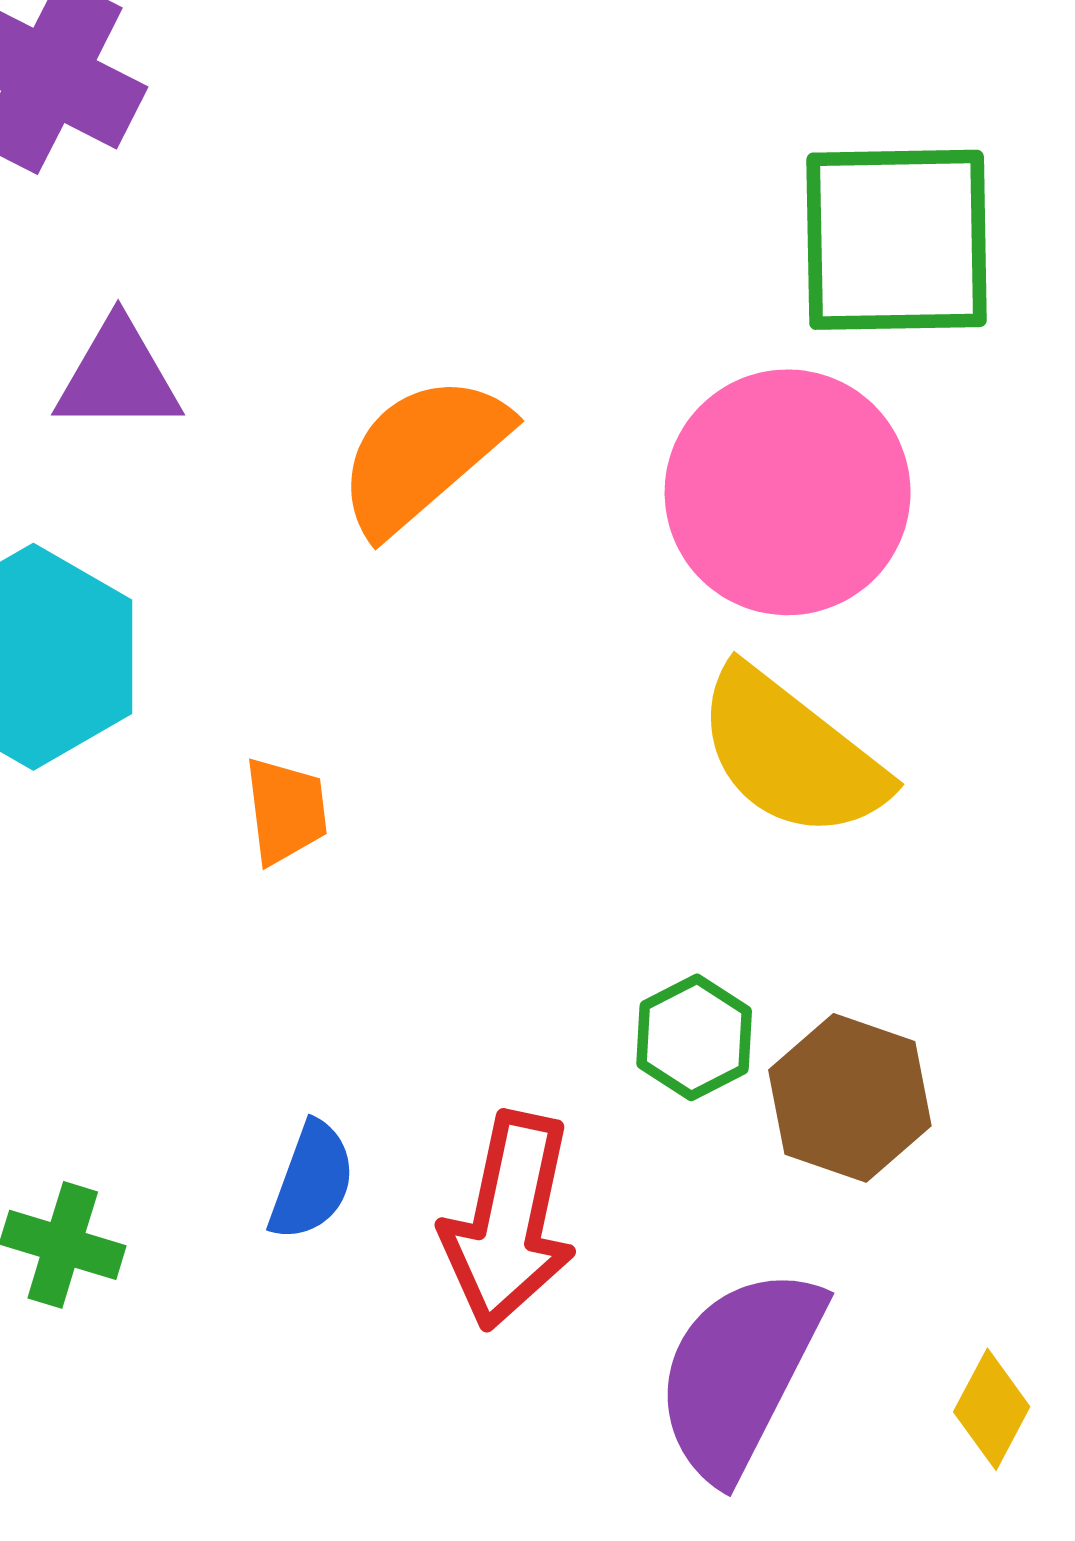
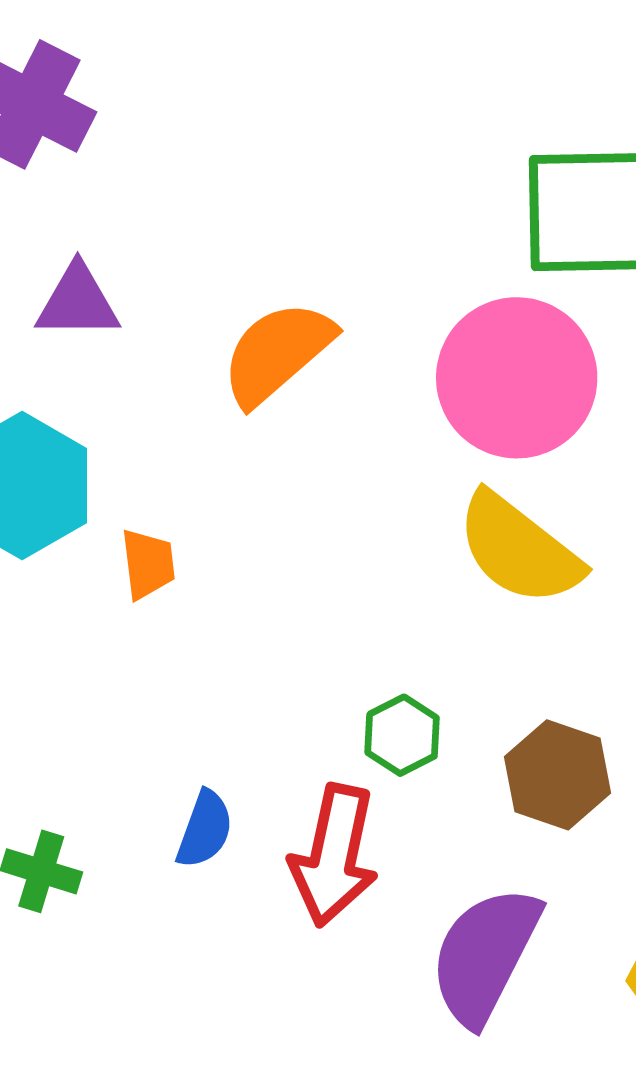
orange trapezoid: (286, 811) -> (148, 564), moved
green hexagon: (694, 1037) -> (402, 735), moved

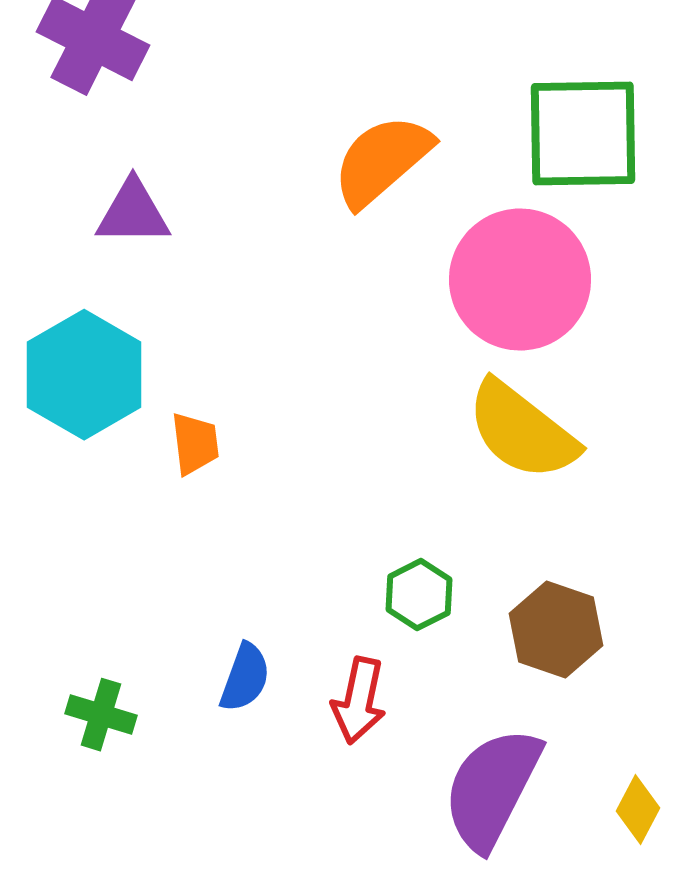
orange semicircle: (277, 353) -> (382, 161), moved
red arrow: (334, 855) -> (359, 701), size x0.7

